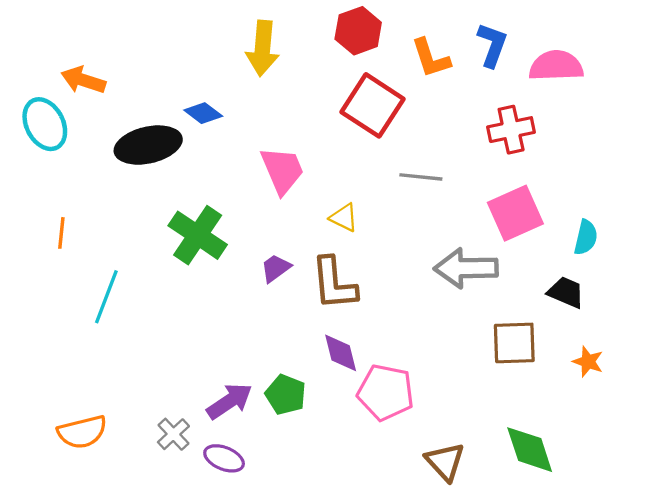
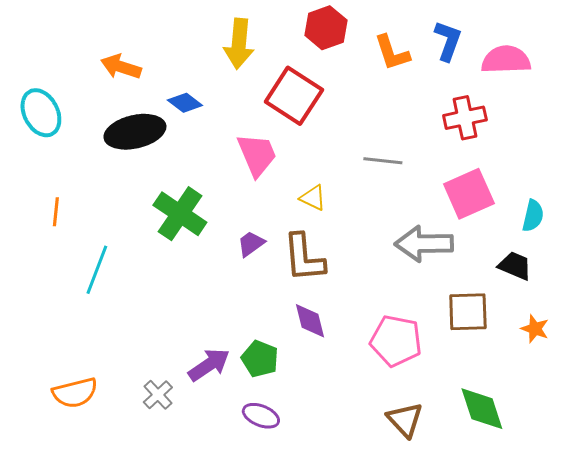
orange arrow: (83, 80) -> (121, 67), moved
red square: (372, 105) -> (294, 96), moved
pink pentagon: (386, 392) -> (396, 341), moved
purple ellipse: (224, 458) -> (261, 416), moved

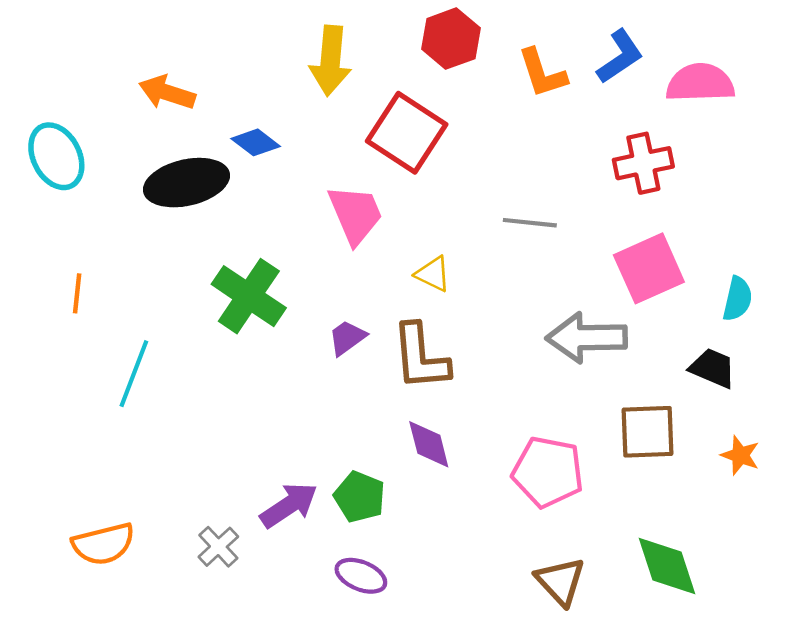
blue L-shape: (448, 41) -> (620, 57), turned 36

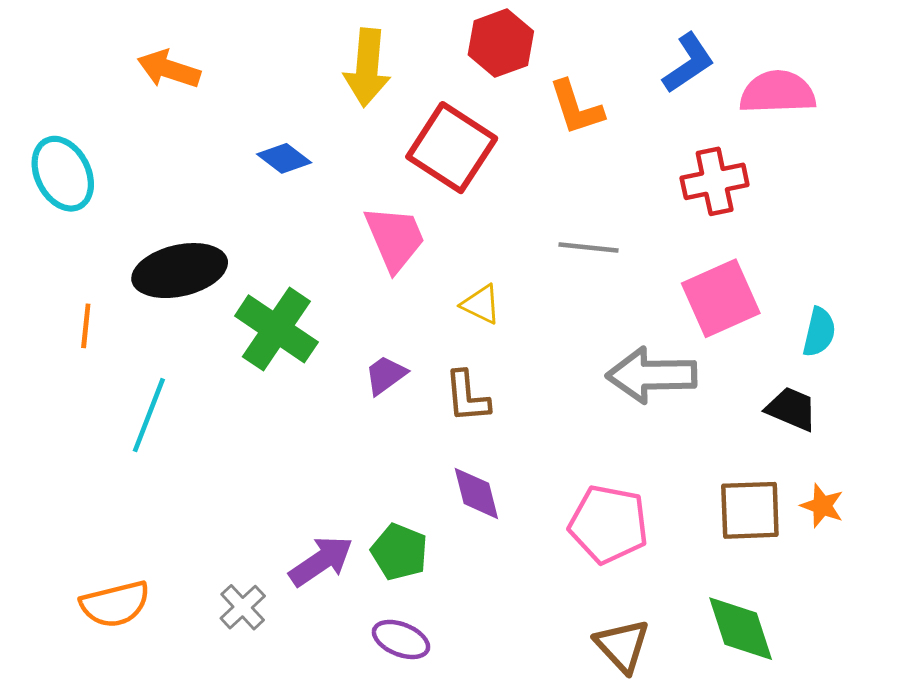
orange L-shape: (542, 73) -> (576, 108), moved
orange arrow: (167, 93) -> (169, 69), moved
black ellipse: (186, 183) -> (180, 271), moved
brown L-shape: (420, 357) -> (467, 397), size x0.7
brown square: (648, 432) -> (750, 510), moved

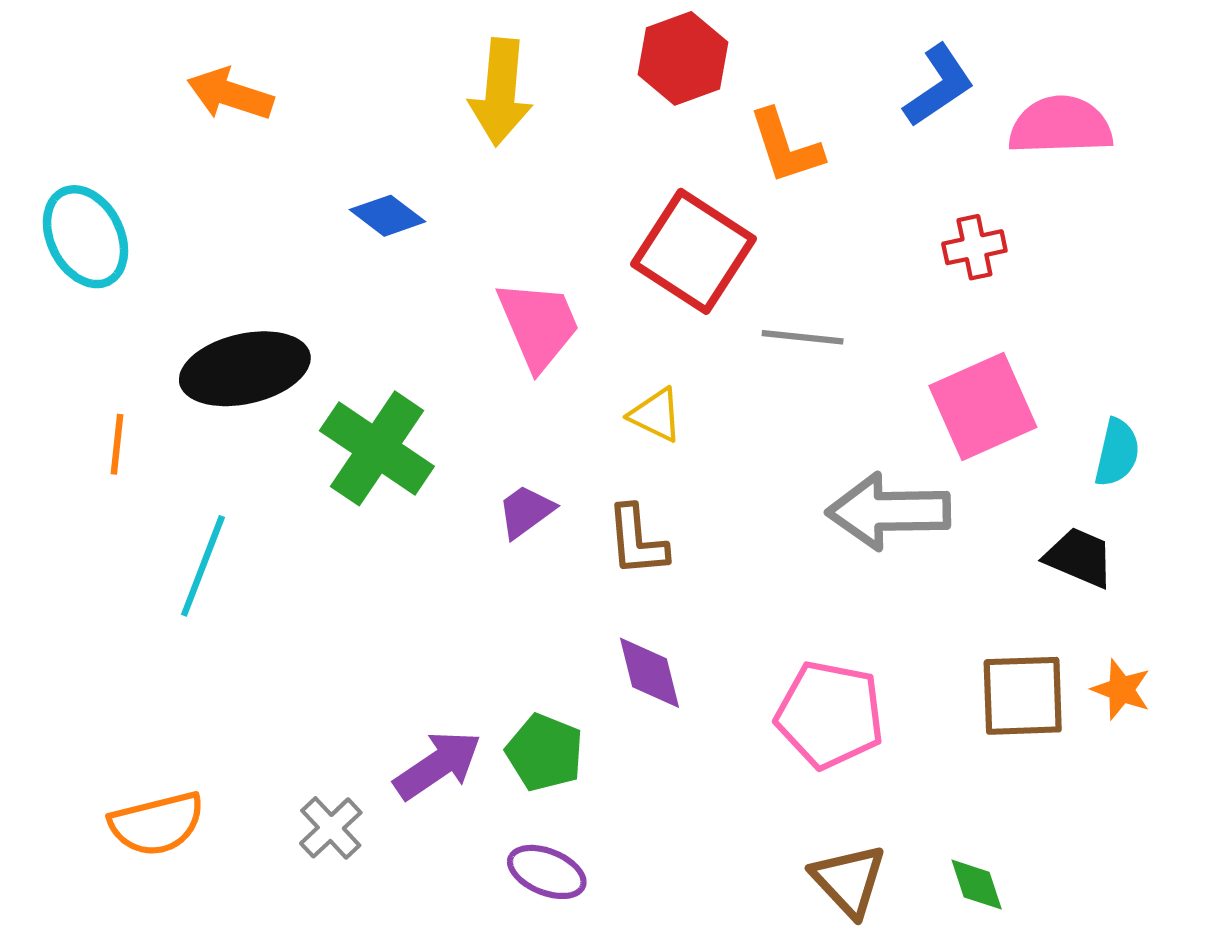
red square: (452, 148) -> (694, 251), moved
red cross: (715, 181) -> (974, 247), size x0.7
green diamond: (741, 629) -> (977, 885), moved, size x0.6

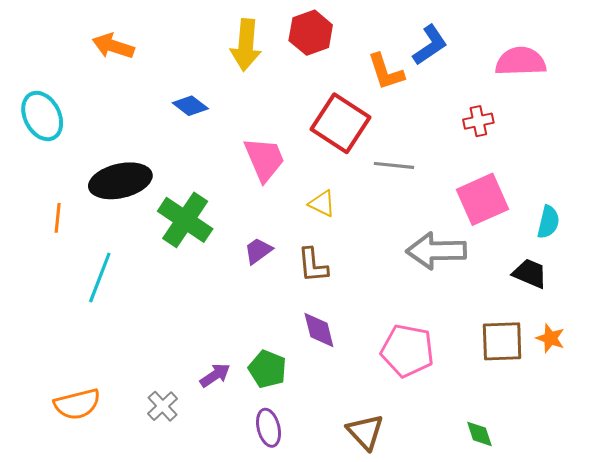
red hexagon: (683, 58) -> (311, 33), moved
blue L-shape: (939, 86) -> (430, 45), moved
purple arrow: (438, 765) -> (215, 375), size x0.7
purple ellipse: (547, 872) -> (269, 428), turned 54
brown triangle: (849, 880) -> (365, 432), moved

